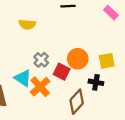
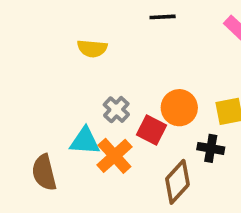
cyan triangle: (23, 78) -> (85, 141), turned -30

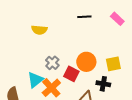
black line: (163, 17) -> (84, 17), moved
cyan triangle: (85, 141) -> (35, 80), turned -42

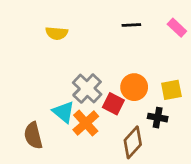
yellow semicircle: (39, 30) -> (57, 33), moved
gray cross: (52, 63) -> (87, 88), size x1.5
cyan triangle: (35, 80) -> (64, 112), turned -42

